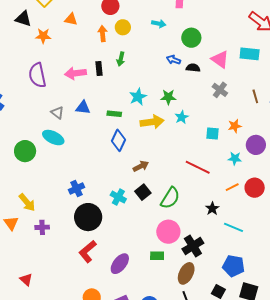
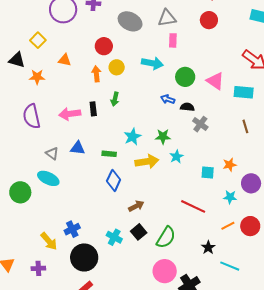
cyan arrow: (159, 24) -> (152, 63), size x1.5
pink triangle: (220, 59) -> (215, 81), moved
gray cross: (220, 90) -> (200, 124), moved
brown line: (255, 96) -> (245, 126), moved
yellow arrow: (27, 202) -> (49, 241), moved

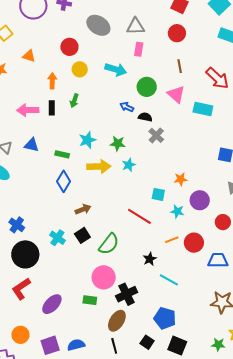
orange arrow: (96, 74) -> (52, 81), moved
brown line: (245, 126) -> (180, 66), moved
cyan square: (208, 172) -> (158, 194), moved
blue cross: (72, 229) -> (17, 225), turned -35

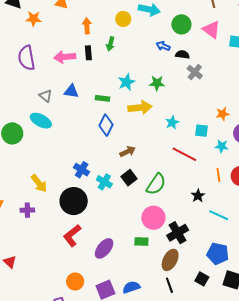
yellow circle: (80, 69) -> (123, 19), moved
cyan star: (129, 165) -> (172, 122), moved
blue cross: (17, 225) -> (82, 170), moved
orange line: (172, 240) -> (218, 175), turned -72

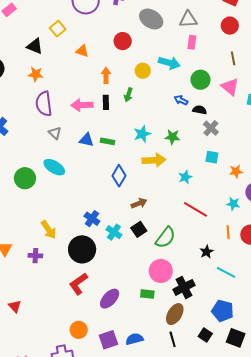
orange star: (33, 19) -> (36, 74), moved
gray triangle: (46, 96) -> (55, 133), moved
green rectangle: (102, 98) -> (108, 141), moved
cyan square: (201, 131) -> (212, 157), moved

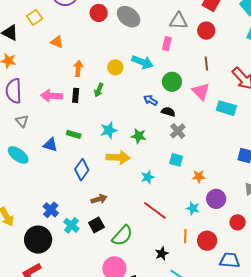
gray triangle: (188, 19) -> (178, 21), moved
red circle: (123, 41) -> (99, 13), moved
blue triangle: (86, 140) -> (50, 145), moved

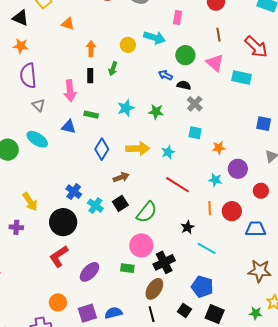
pink arrow: (52, 96) -> (70, 91), moved, turned -95
yellow arrow: (118, 157) -> (138, 149), moved

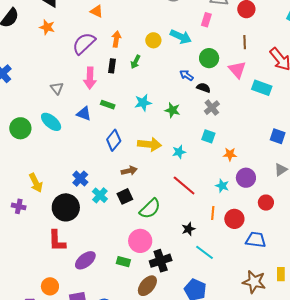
purple semicircle: (28, 76) -> (84, 43), moved, turned 45
red L-shape: (59, 256) -> (57, 241), turned -65

